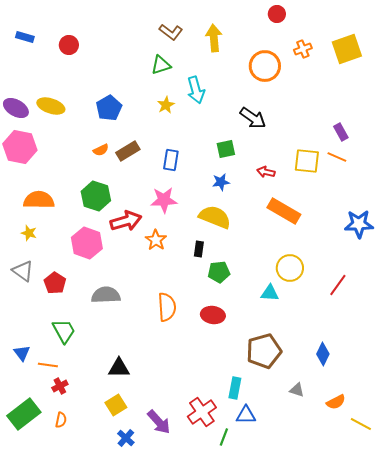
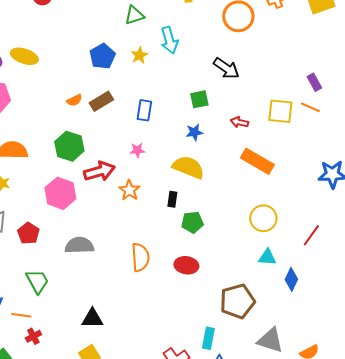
blue pentagon: (109, 108) -> (102, 56), moved
pink star: (164, 200) -> (137, 150), size x0.6
cyan triangle: (270, 293) -> (267, 257), moved
blue diamond: (323, 354) -> (291, 279), moved
gray triangle: (297, 390) -> (270, 340), size x1.8

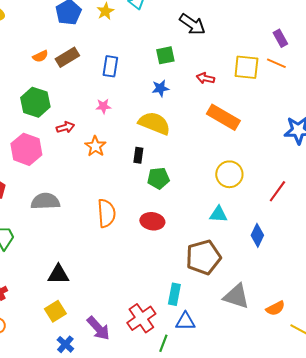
red arrow: (99, 171) -> (65, 127), size x0.6
cyan triangle: (267, 257) -> (218, 214), moved

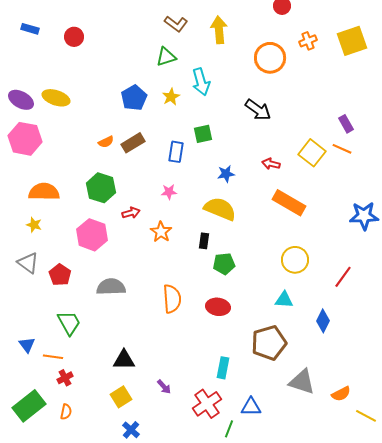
green square: (165, 55) -> (203, 134), moved
yellow square: (246, 67) -> (312, 153), turned 32
cyan rectangle: (174, 294) -> (223, 368), moved
purple arrow: (98, 328) -> (164, 387), moved, size x0.6

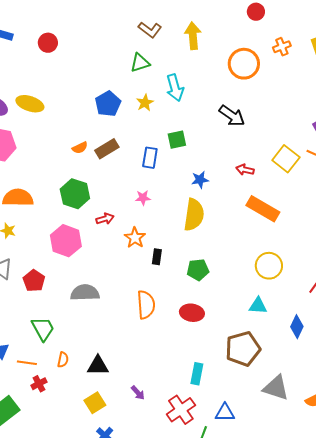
yellow semicircle: (220, 209) -> (194, 215), turned 76
black rectangle: (204, 241) -> (157, 257), moved
orange semicircle: (66, 412) -> (63, 360), moved

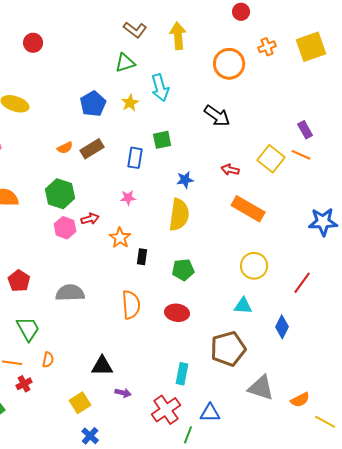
pink hexagon: (66, 241) -> (65, 228), moved, size x0.7
black triangle: (98, 366) -> (102, 366), moved
purple arrow: (138, 393) -> (123, 393), turned -35

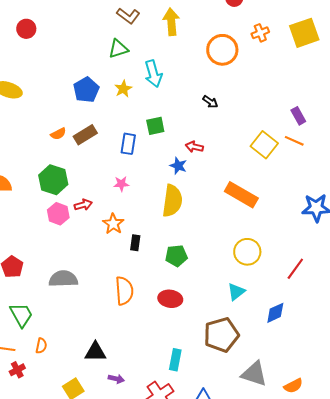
black arrow: (217, 116) -> (210, 102), size x0.6
red arrow: (230, 170) -> (194, 147), moved
blue star: (185, 180) -> (178, 166), turned 30
cyan triangle: (243, 306) -> (236, 292), turned -42
blue diamond: (282, 327) -> (275, 313), turned 40

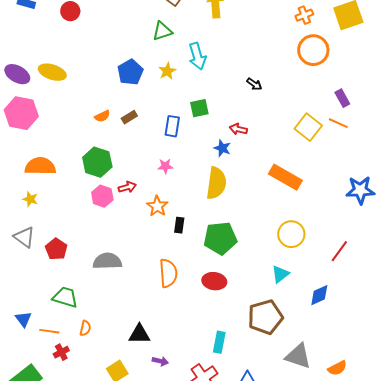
orange circle: (222, 50) -> (313, 50), moved
brown rectangle: (85, 135) -> (129, 117), size x0.7
green pentagon: (176, 256) -> (220, 238), size x1.5
green trapezoid: (21, 315) -> (65, 297), turned -44

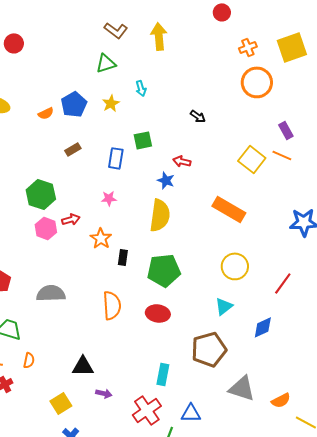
cyan arrow: (197, 56) -> (141, 88), size x0.6
orange semicircle: (102, 116) -> (46, 113), moved

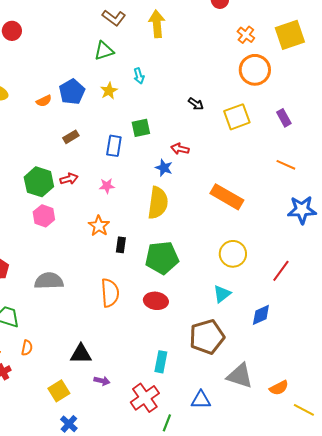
orange cross: (248, 47) -> (246, 35), turned -30
orange line: (282, 155) -> (286, 165), moved
yellow square: (252, 159) -> (237, 117), moved, turned 32
red arrow: (71, 219) -> (69, 179), moved
blue triangle: (191, 413) -> (201, 400), moved

